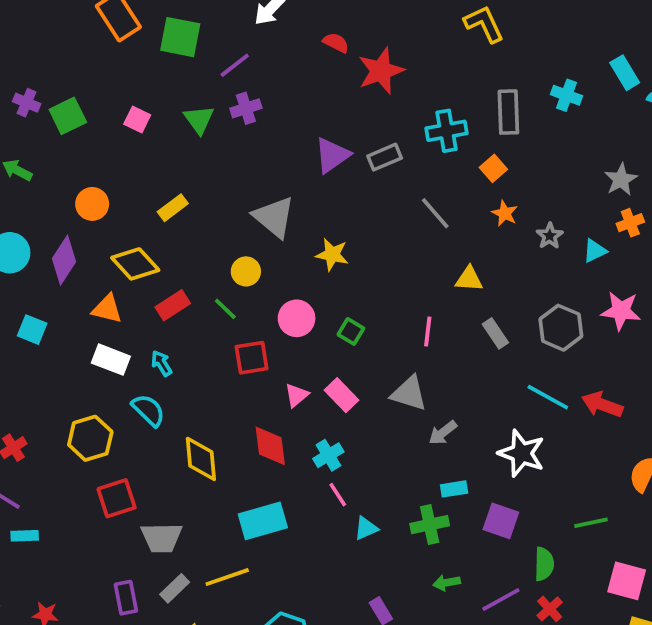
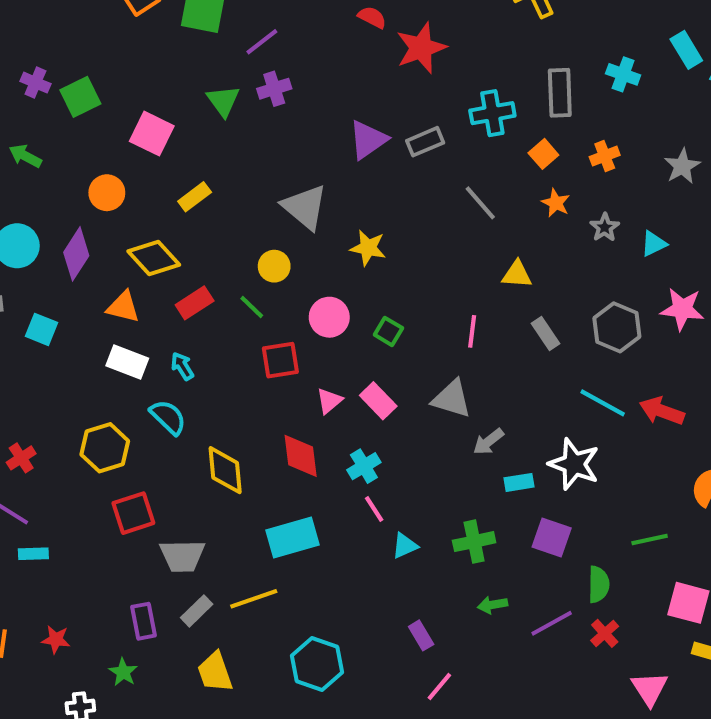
pink square: (137, 120) -> (152, 134), moved, size x1.5
orange cross: (630, 223) -> (605, 156), moved
cyan rectangle: (454, 489) -> (519, 482), moved

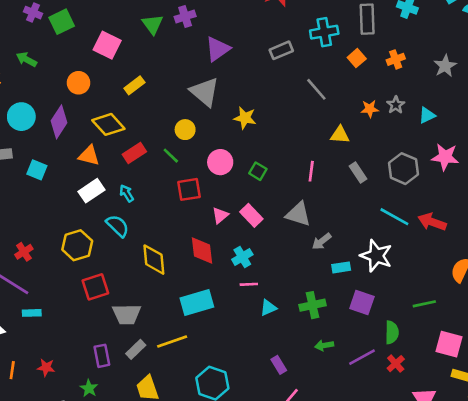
purple triangle: (368, 140) -> (218, 49), moved
orange star: (556, 203) -> (370, 109), moved, turned -30
white rectangle: (127, 362) -> (92, 191), turned -55
pink line: (374, 509) -> (249, 284), turned -60

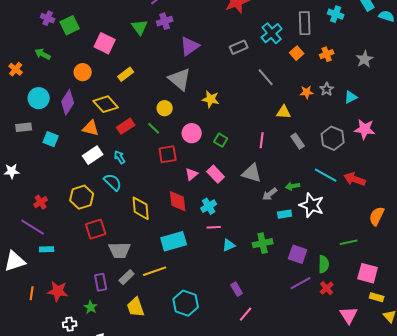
cyan cross: (324, 32) -> (272, 33), turned -30
purple square: (362, 302) -> (298, 254), moved
green arrow: (324, 345) -> (293, 186), moved
red star: (46, 367) -> (58, 291), size x1.5

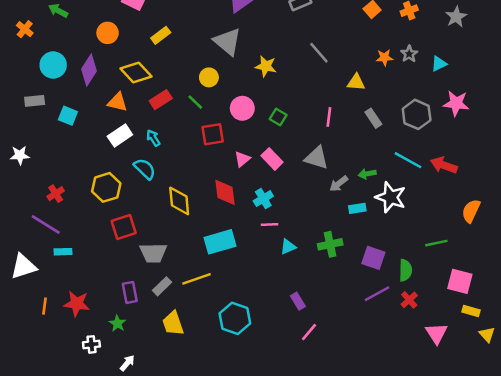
gray line: (266, 77) -> (319, 53), moved

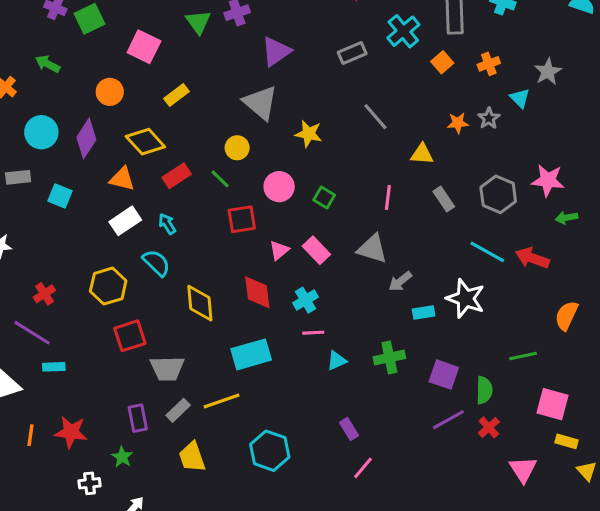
cyan triangle: (439, 64) -> (520, 98), moved, turned -49
green arrow: (367, 174) -> (567, 218), moved

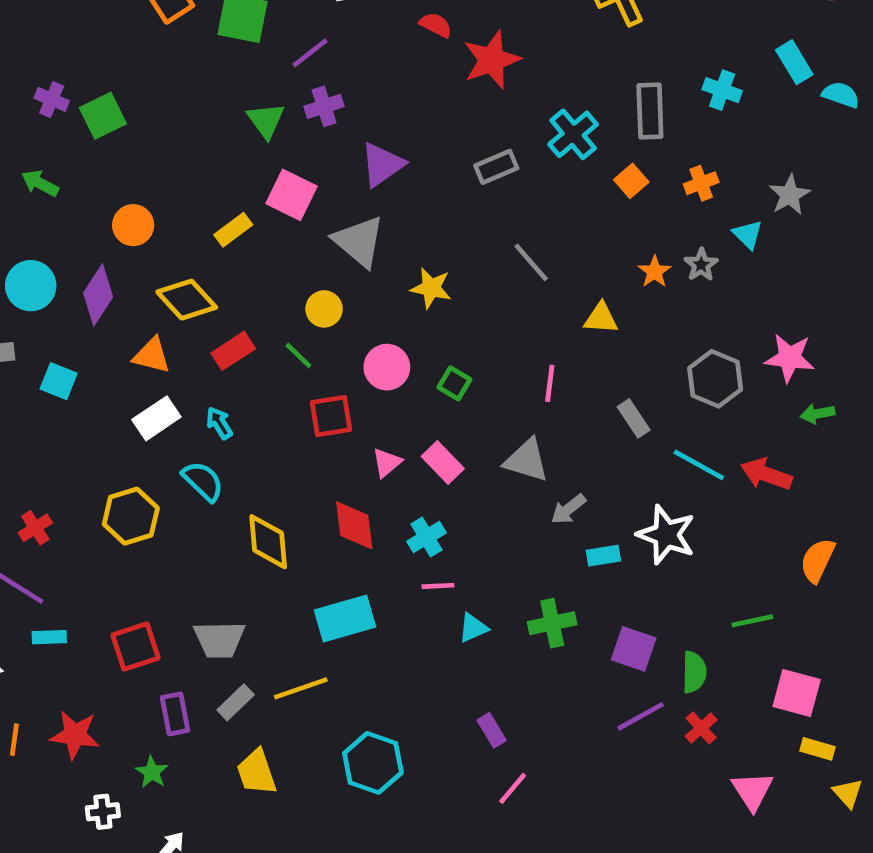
pink square: (144, 47) -> (291, 195), moved
orange star: (458, 123) -> (655, 272), turned -30
gray rectangle: (444, 199) -> (634, 418), moved
red square: (130, 336) -> (135, 646), moved

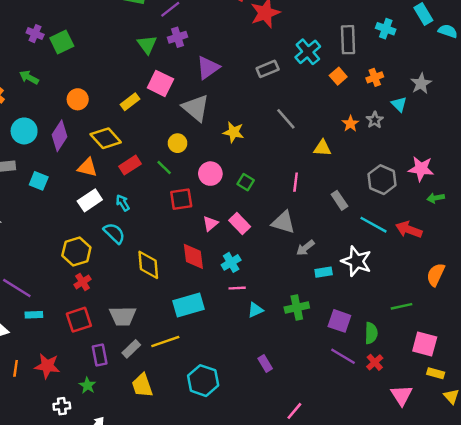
red cross: (35, 528) -> (83, 282), moved
purple line: (641, 716) -> (343, 356), turned 60
pink line: (513, 788) -> (294, 411), moved

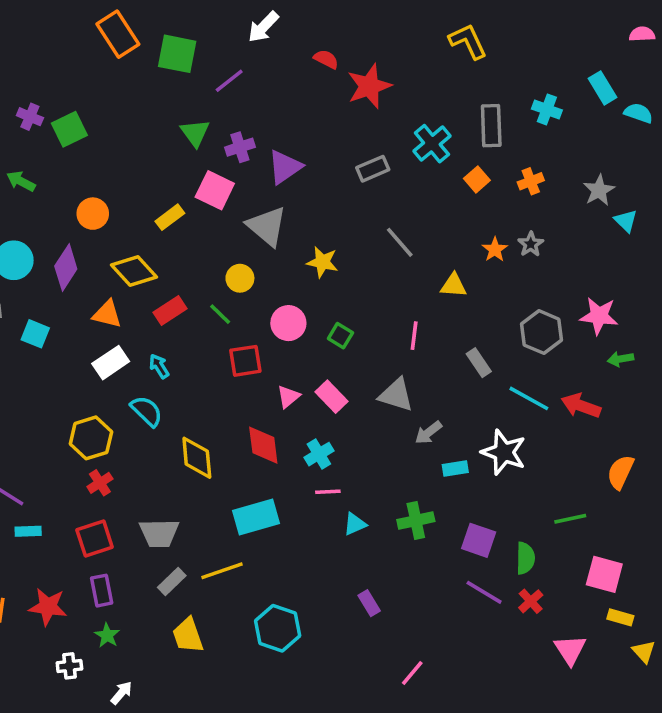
purple cross: (178, 37) -> (240, 147), moved
cyan triangle: (399, 104) -> (626, 221), moved
purple rectangle: (100, 355) -> (102, 591), moved

